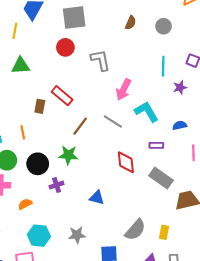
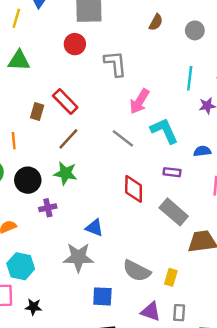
brown line: (80, 126) -> (68, 139), moved
gray semicircle: (135, 230) -> (137, 271), turned 70
gray star: (77, 235) -> (78, 257), moved, size x1.4

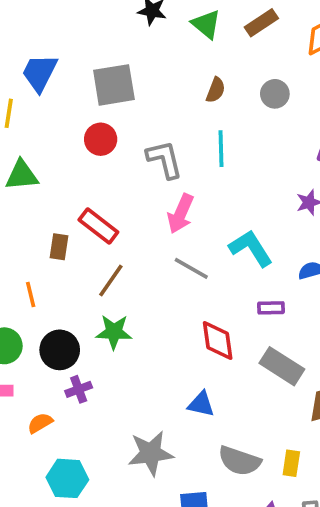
cyan line: (190, 78) -> (221, 149), moved
pink arrow: (139, 101) -> (181, 214), moved
purple cross: (48, 208) -> (79, 389), moved
blue triangle: (94, 228) -> (201, 404), moved

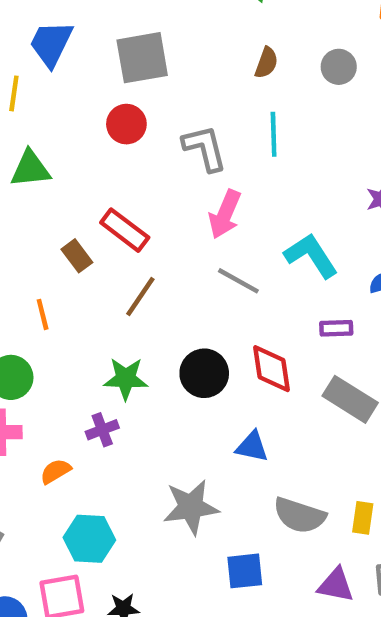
brown rectangle: (59, 247) -> (77, 256), turned -45
green star: (114, 332) -> (126, 379), moved
black circle: (60, 350) -> (204, 373), moved

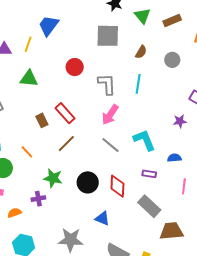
gray square: (142, 58) -> (108, 36), moved
orange line: (43, 314) -> (27, 152), moved, turned -40

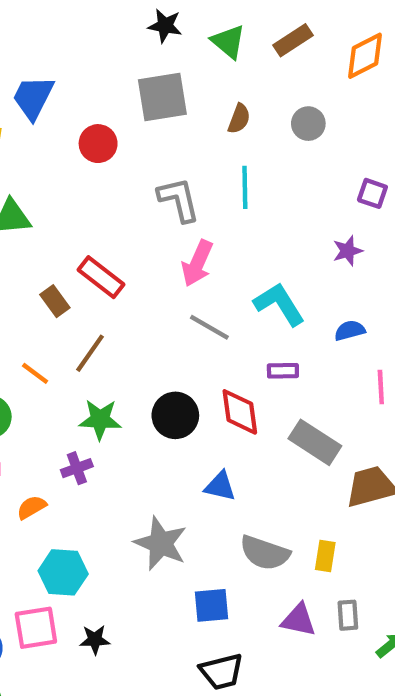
red circle: (75, 67) -> (98, 144), moved
brown line: (66, 144) -> (90, 353), moved
purple rectangle: (149, 174) -> (283, 371), moved
gray star: (71, 240) -> (161, 543), turned 30

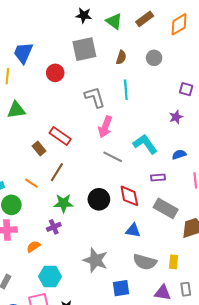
purple rectangle: (283, 371) -> (158, 177), moved
blue triangle: (220, 486) -> (133, 230), moved

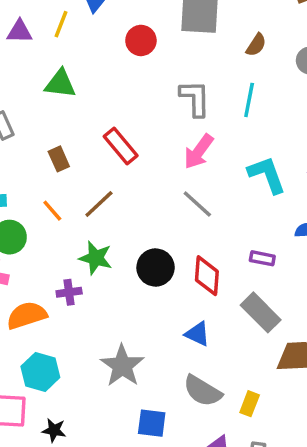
cyan L-shape: (145, 144) -> (267, 175), moved
brown rectangle: (39, 148) -> (59, 159), moved
orange semicircle: (33, 247) -> (27, 315), size x1.6

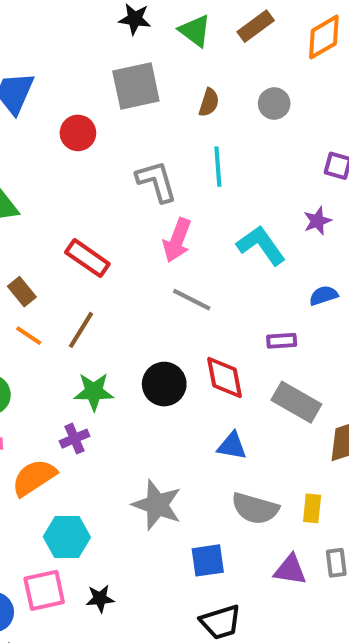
orange line: (52, 211) -> (29, 336), moved

